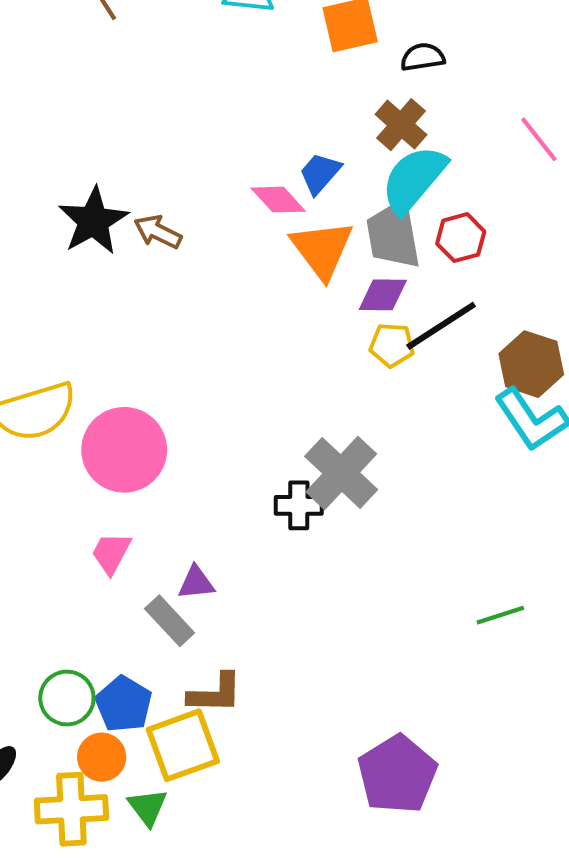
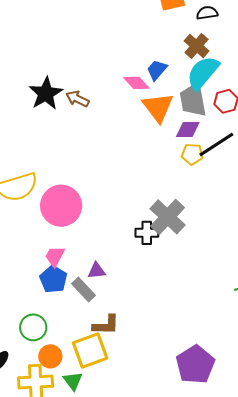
blue pentagon: (124, 704) -> (53, 279), moved

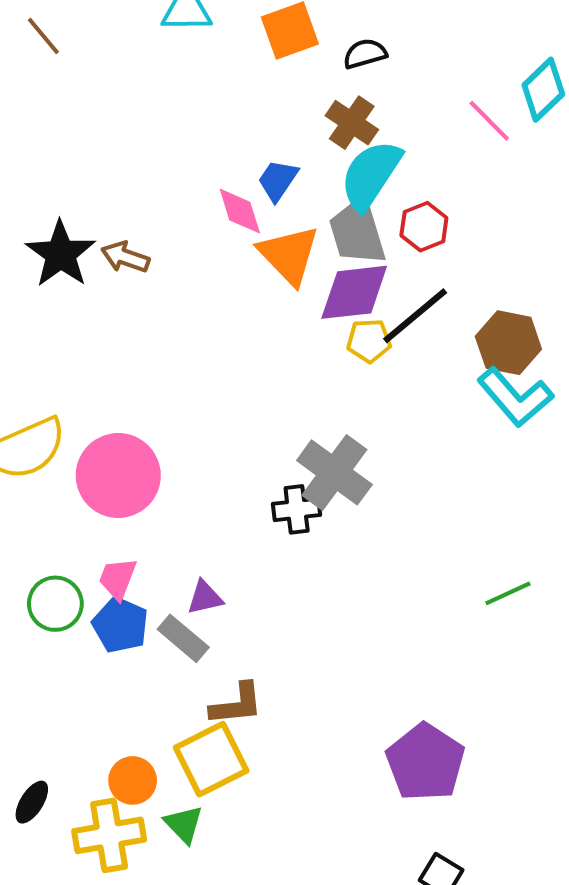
pink diamond: (136, 83) -> (240, 211), turned 32
purple diamond: (188, 130) -> (354, 292), size x1.5
green circle: (33, 327) -> (55, 604), moved

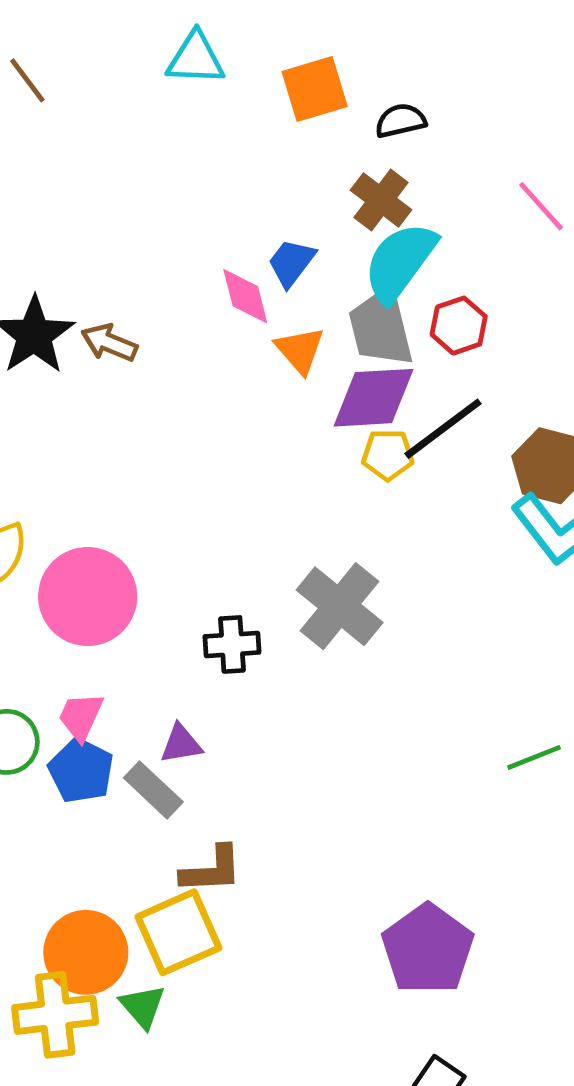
orange triangle: (289, 255) -> (300, 350), size x0.7
black cross: (297, 509) -> (232, 644), moved
orange circle: (133, 780) -> (86, 952), size x1.5

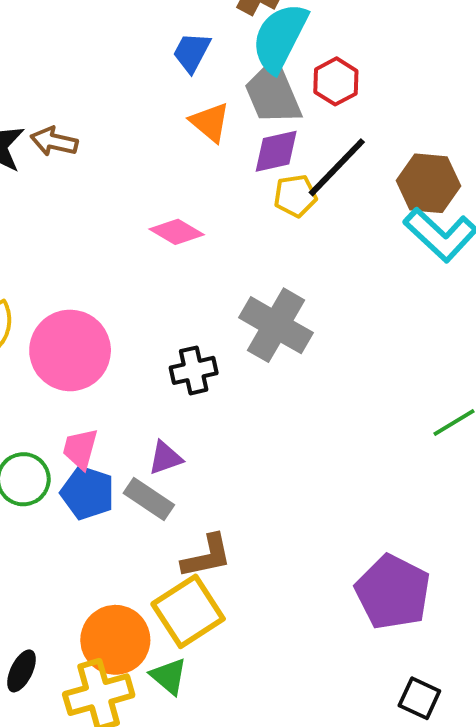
pink diamond: (245, 296) -> (177, 232), moved, turned -36
purple diamond: (373, 398) -> (276, 151), size x0.7

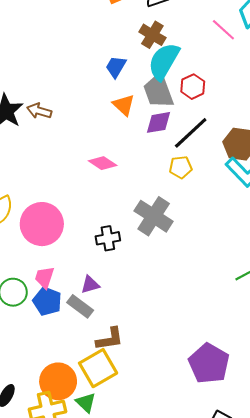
yellow pentagon: (295, 196) -> (181, 167), moved

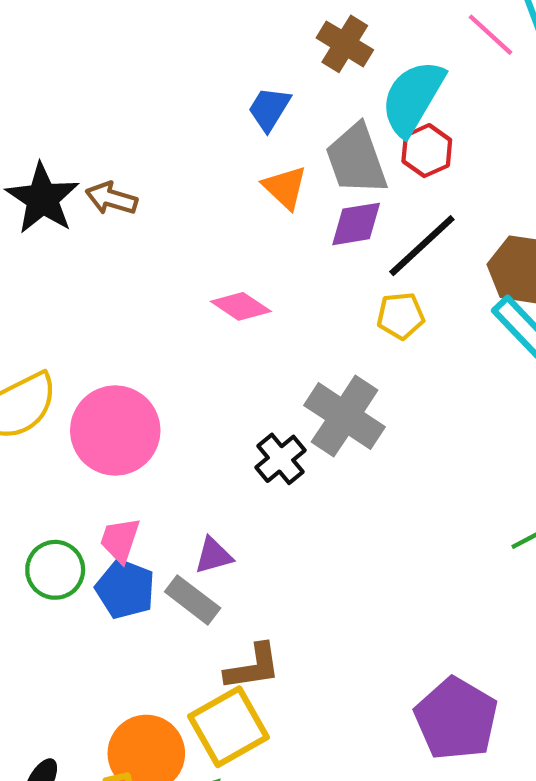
cyan semicircle: (164, 61) -> (413, 98), moved
black cross: (108, 238) -> (281, 459), moved, turned -30

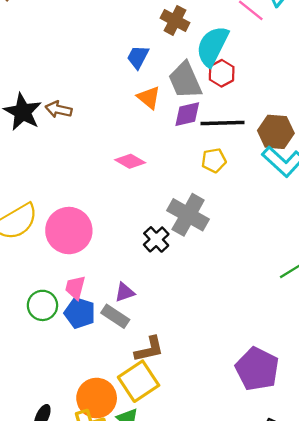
black line: (422, 246) -> (222, 123), turned 45

